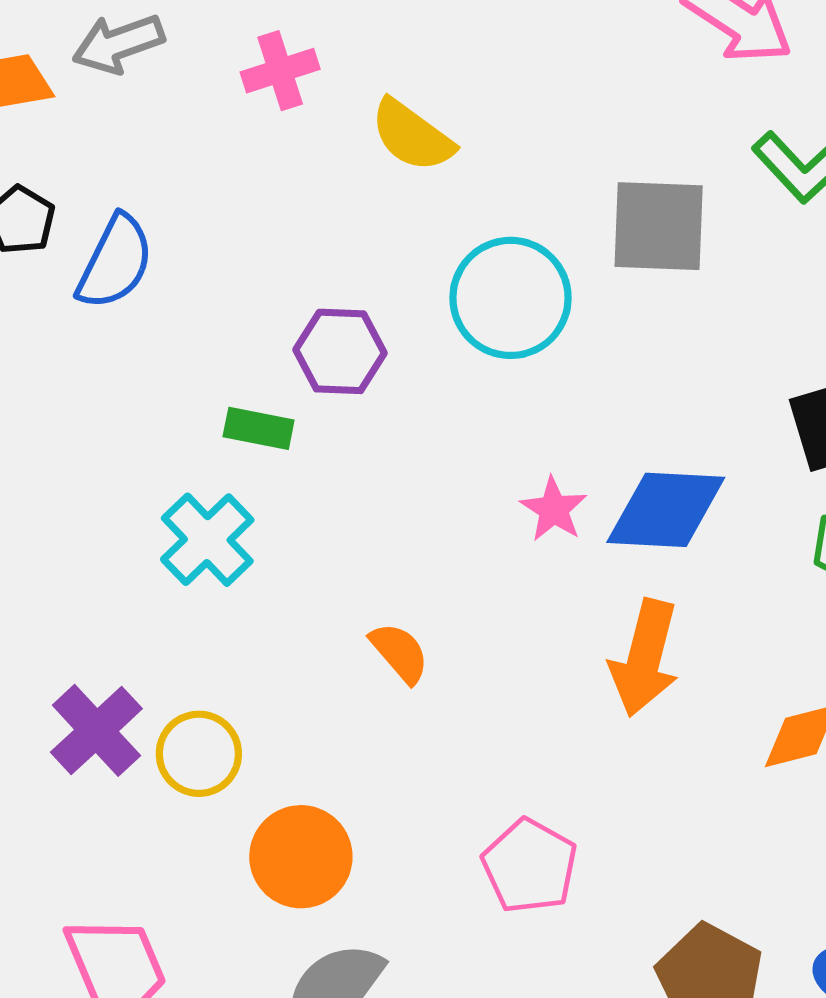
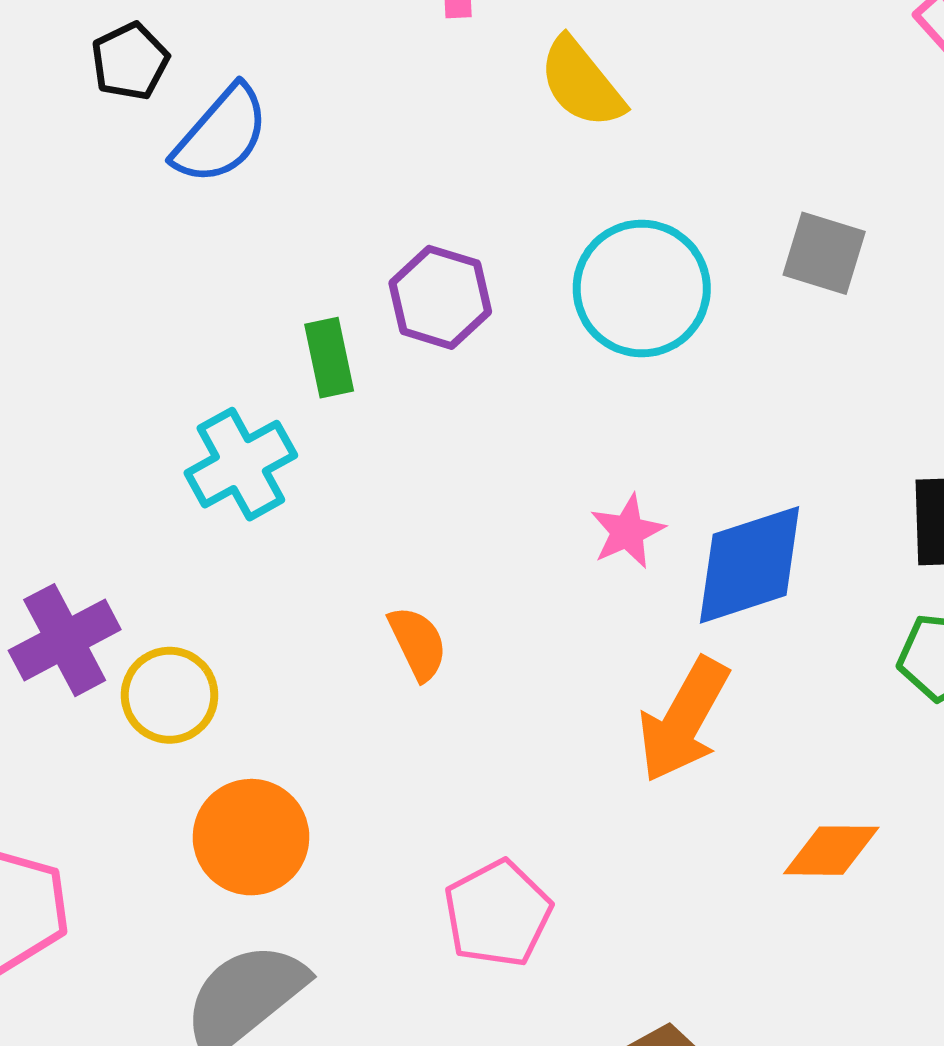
gray square: (659, 226) -> (824, 253), size x0.7
green rectangle: (259, 428) -> (329, 358), turned 52
blue diamond: (666, 510) -> (750, 565), turned -36

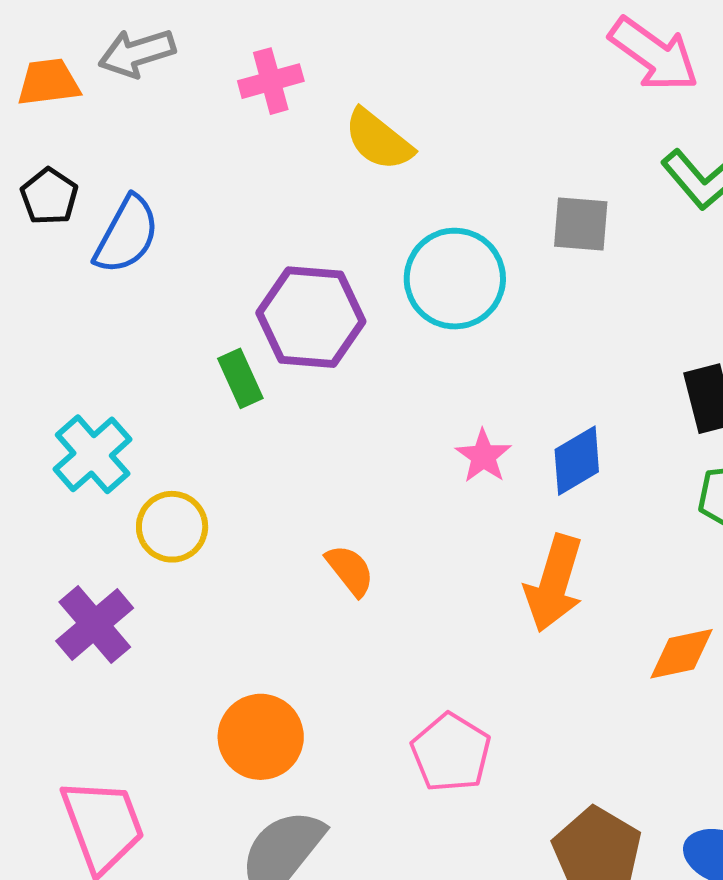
purple hexagon: (440, 297) -> (311, 317), size x1.4
cyan cross: (241, 464) -> (93, 454), moved
blue diamond: (750, 565) -> (577, 461), size x0.7
yellow circle: (170, 695) -> (172, 527), moved

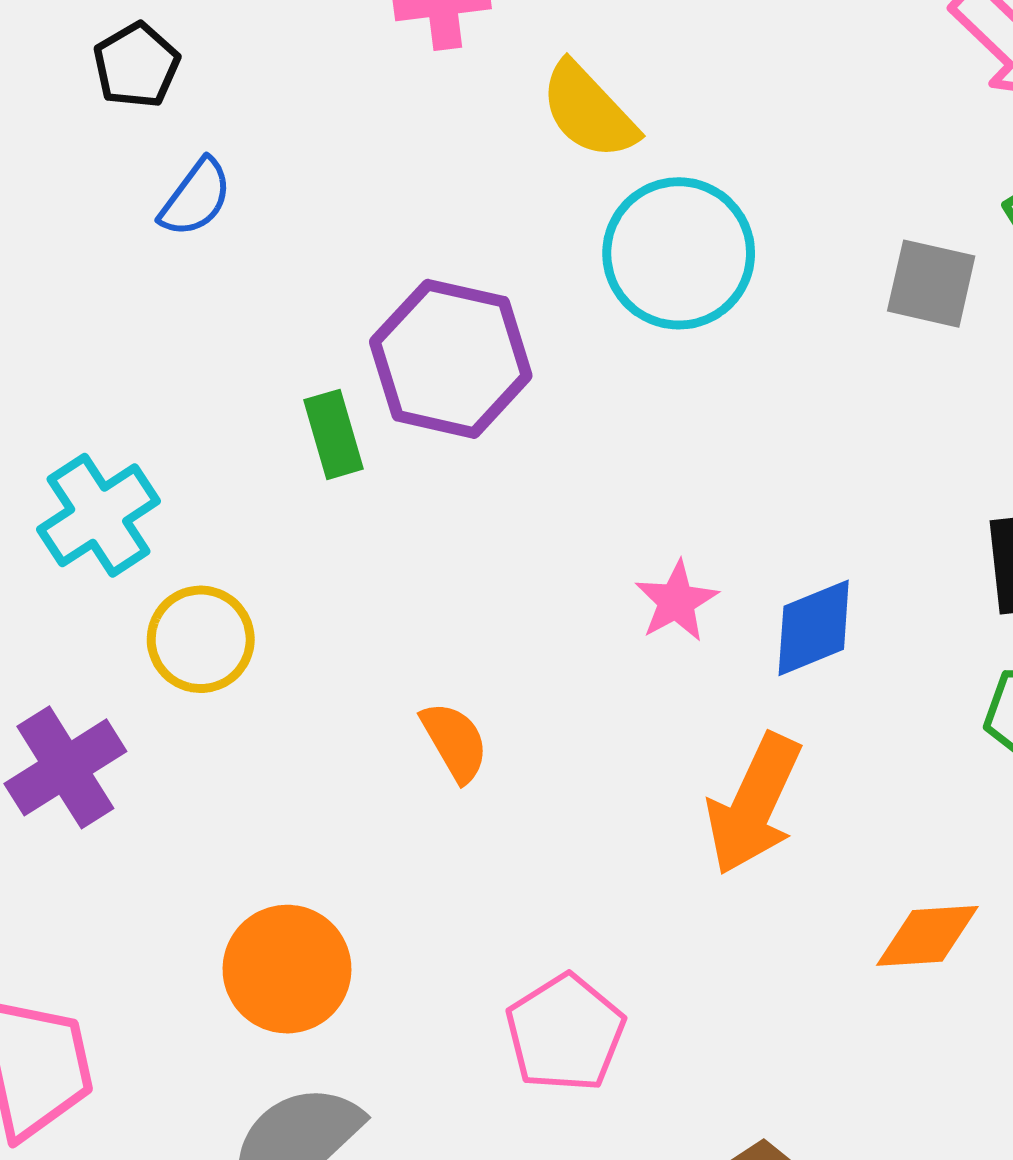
black pentagon: (49, 196) -> (136, 65), moved
gray square: (581, 224) -> (931, 284), moved
blue semicircle: (127, 235) -> (196, 198), size x0.7
cyan circle: (455, 279) -> (679, 253), moved

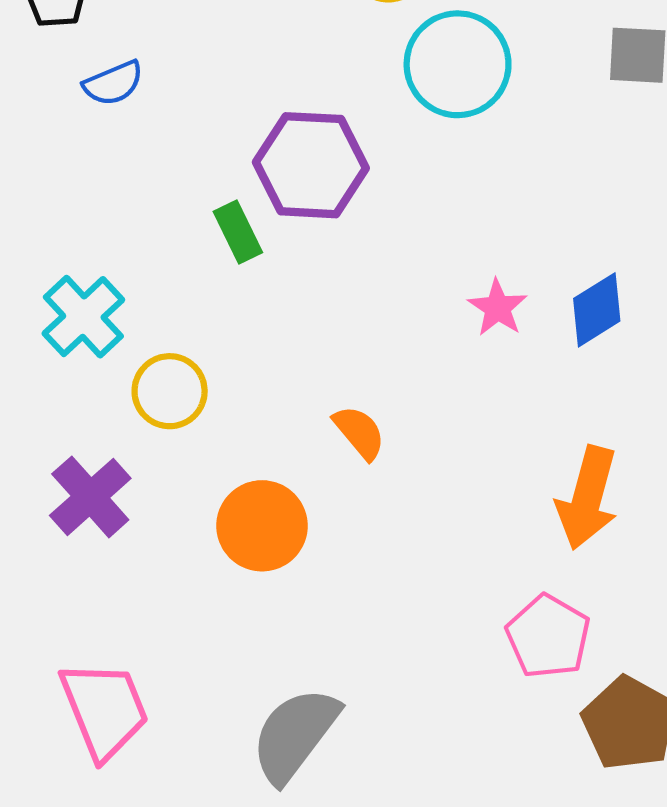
blue semicircle: (196, 198) -> (113, 83), turned 40
orange arrow: (754, 804) -> (587, 498), moved
orange circle: (287, 969) -> (262, 526), moved
pink pentagon: (565, 1033) -> (548, 636), moved

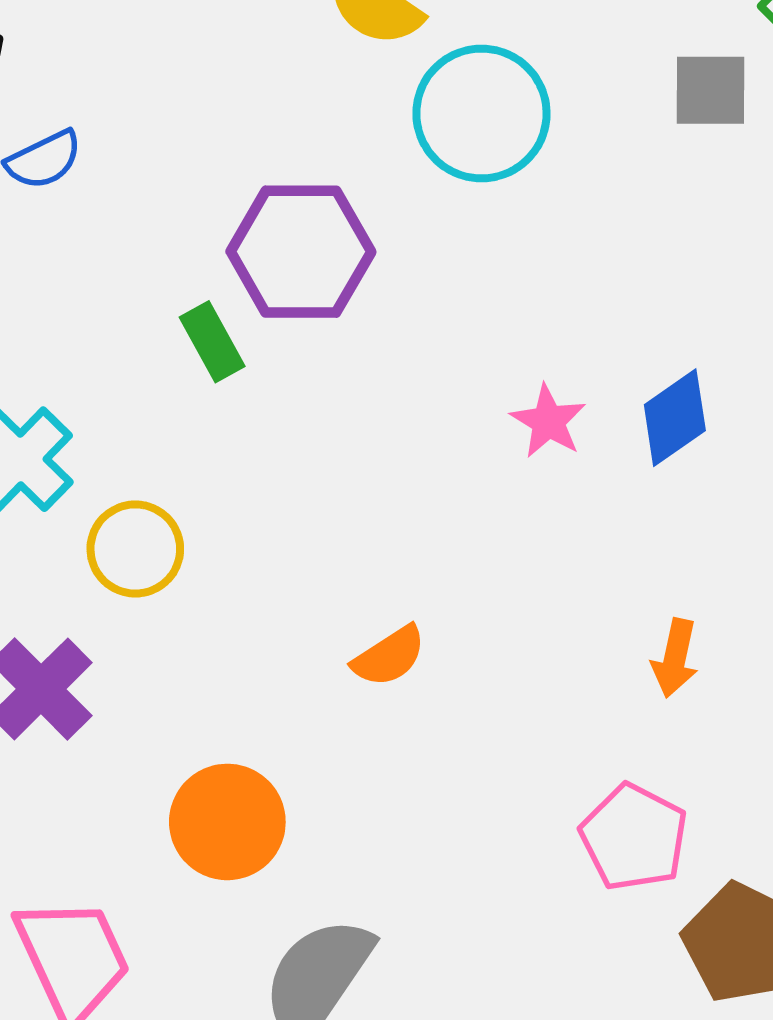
orange semicircle: (359, 432) -> (389, 656), moved, turned 100
orange arrow: (587, 498) -> (675, 658), size x0.6
orange circle: (262, 526) -> (227, 822), moved

